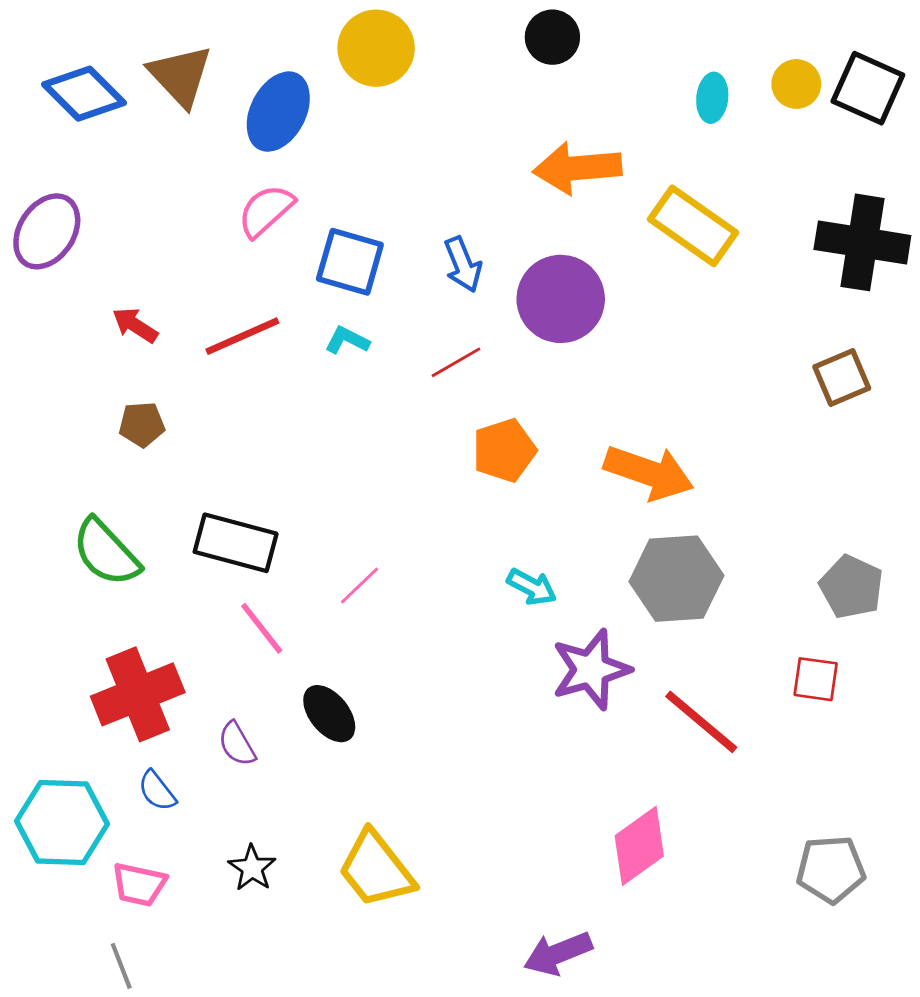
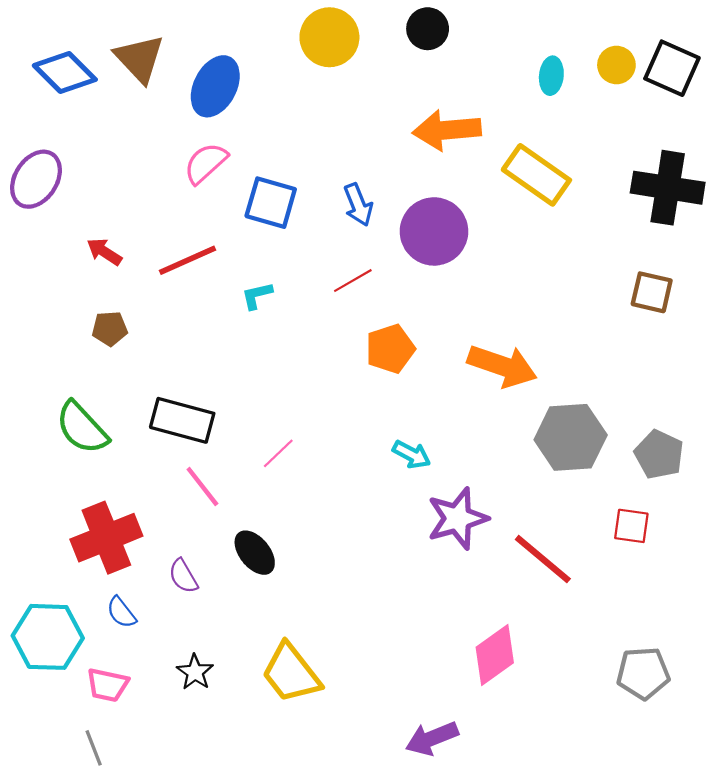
yellow circle: (376, 48) -> (329, 37), moved
cyan L-shape: (347, 340) -> (257, 295), moved, turned -40
brown square: (842, 377) -> (652, 292), turned 36
gray hexagon: (676, 579) -> (571, 437), moved

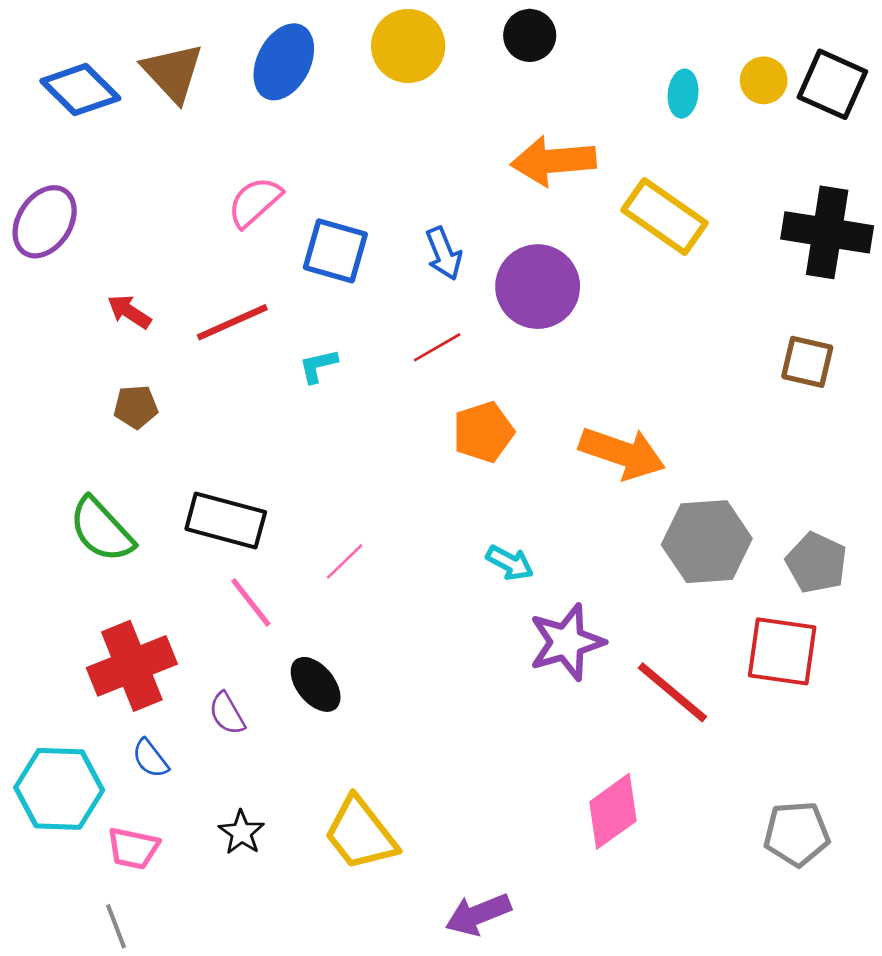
blue ellipse: (215, 86) -> (284, 62), moved
red square: (631, 526) -> (782, 651), size x1.6
purple arrow: (432, 738) -> (478, 914), moved

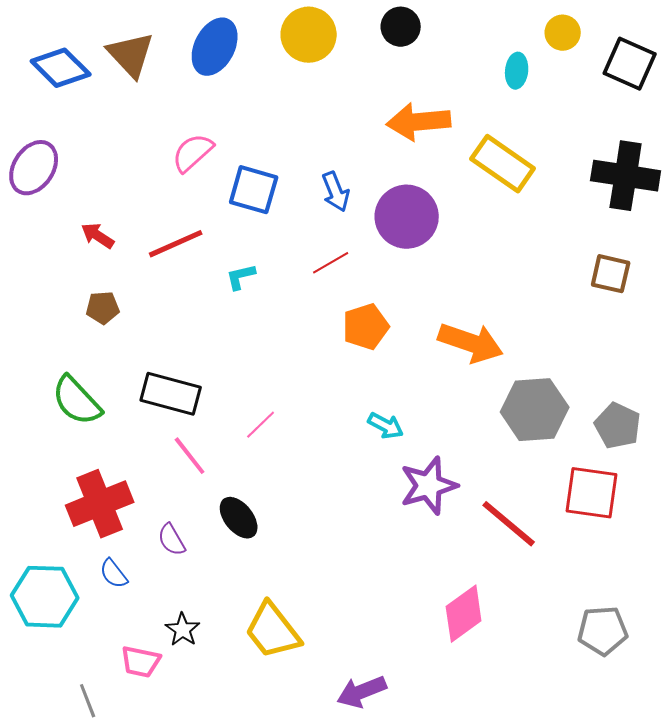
yellow circle: (764, 80) -> (563, 33), moved
pink trapezoid: (133, 848) -> (141, 662), moved

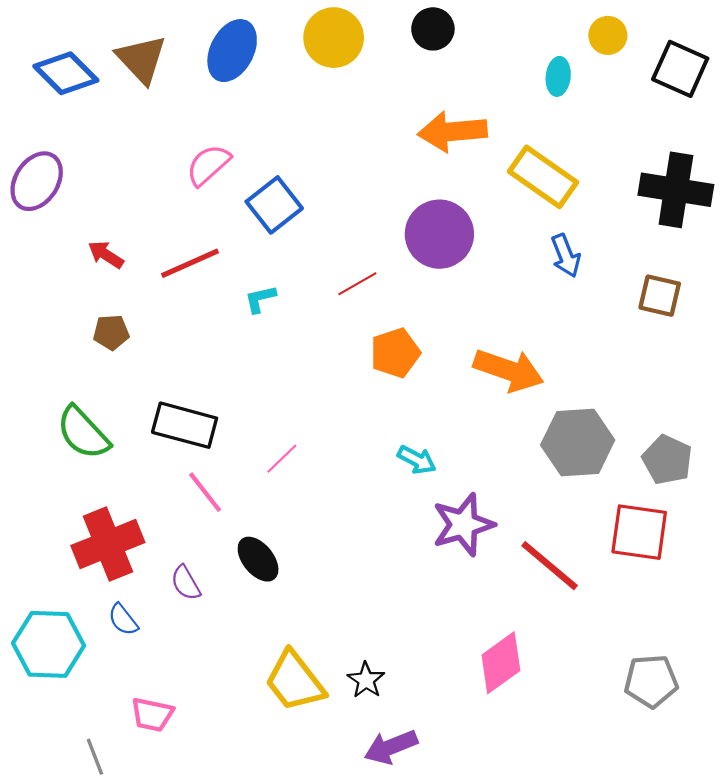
blue square: (254, 190) -> (274, 205), turned 36
blue arrow: (336, 192) -> (566, 256), moved
black star: (183, 630) -> (366, 680), moved

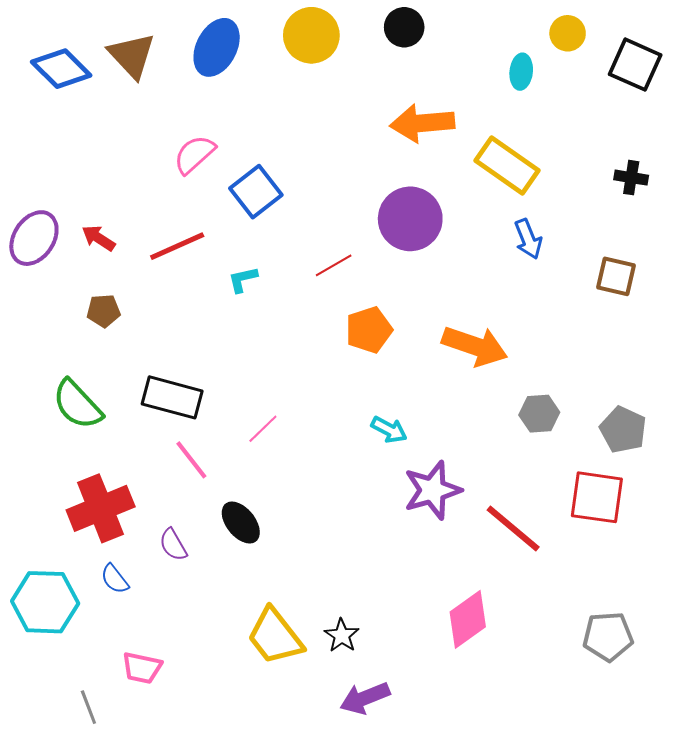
purple ellipse: (37, 181) -> (34, 238), moved
black cross: (676, 190) -> (631, 178), size x0.5
gray hexagon: (578, 442) -> (539, 414), size x0.6

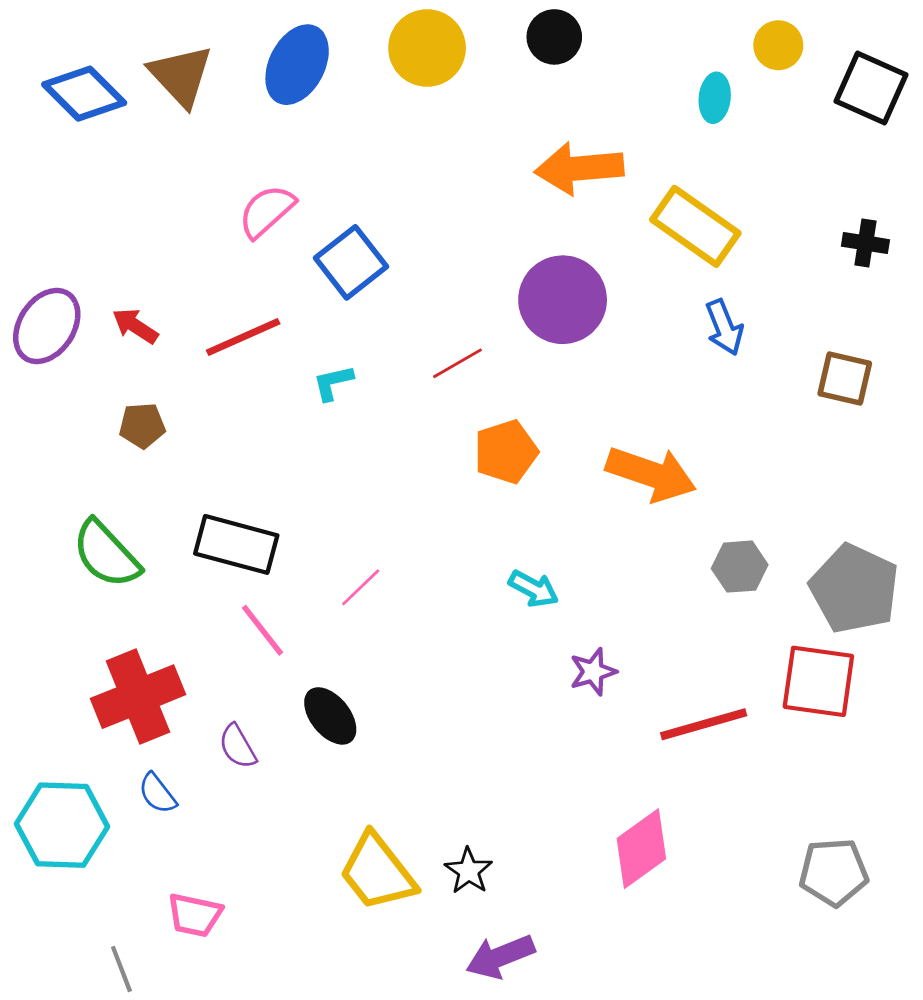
gray pentagon: (623, 430) -> (854, 589), size x1.4
purple star: (432, 490) -> (593, 672), size x0.6
red line: (513, 529) -> (704, 724), turned -56

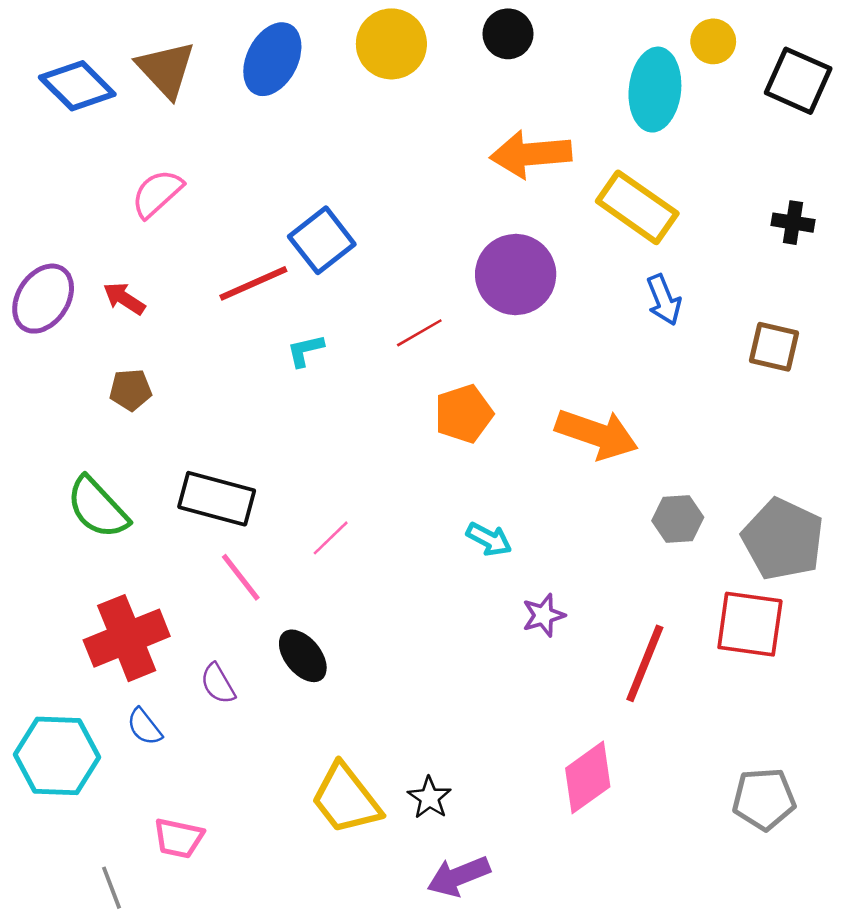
cyan ellipse: (715, 98) -> (655, 90), size x1.8
pink semicircle: (267, 211) -> (157, 193), moved
red line: (243, 337) -> (253, 283), moved
red line: (704, 724) -> (645, 663), turned -52

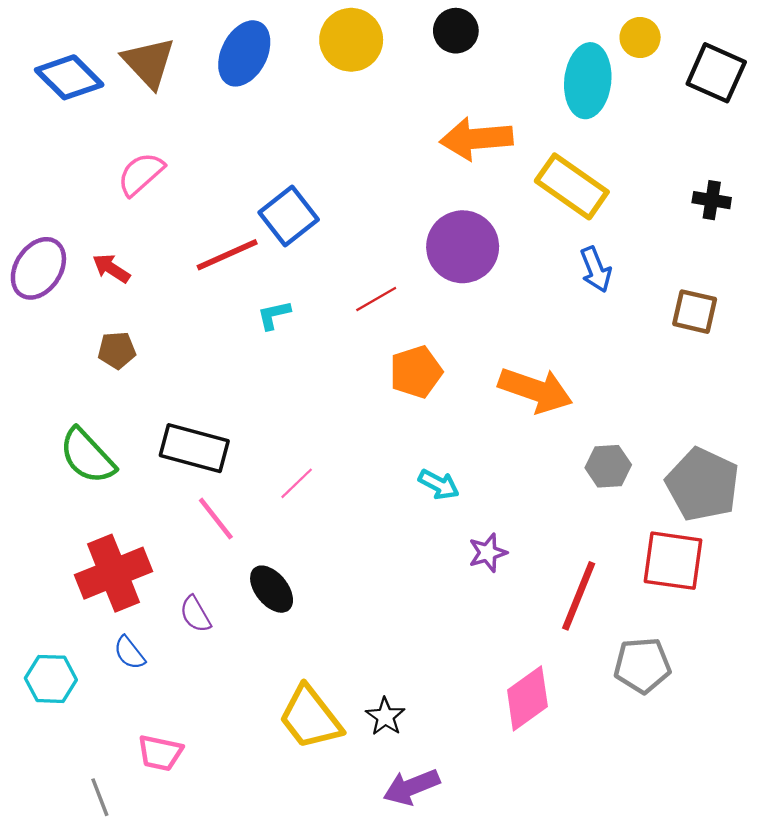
cyan hexagon: (57, 756) -> (51, 679), size x0.7
gray pentagon: (764, 799) -> (642, 665), moved

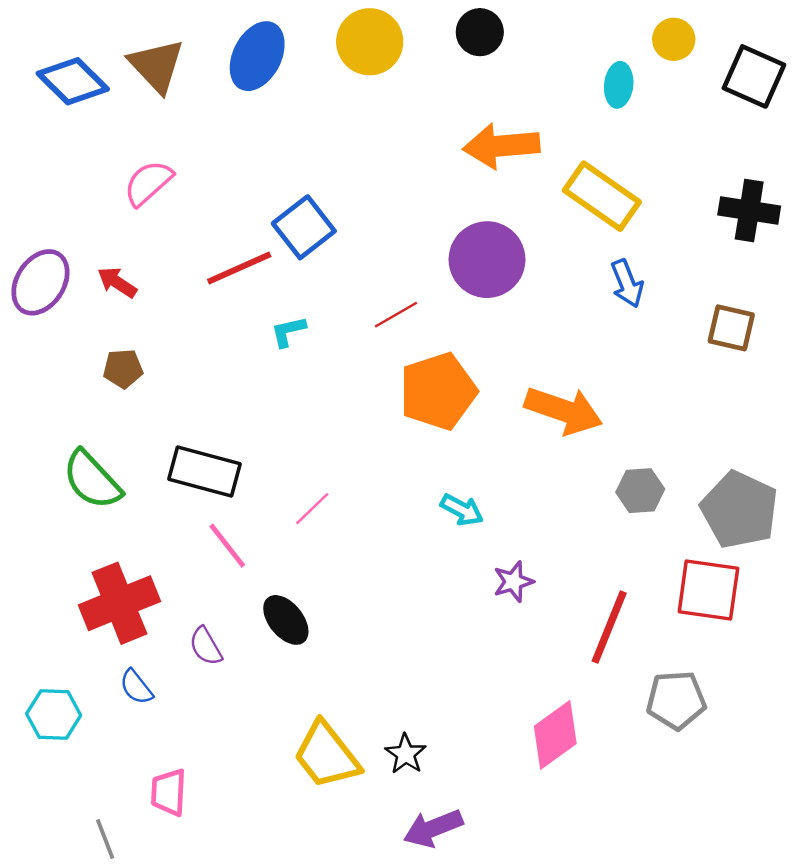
cyan ellipse: (588, 81) -> (619, 85), size x0.6
black cross: (712, 200) -> (749, 211), size x1.5
orange pentagon: (416, 372) -> (438, 391), size x1.4
pink trapezoid: (160, 753) -> (169, 792), turned 81

